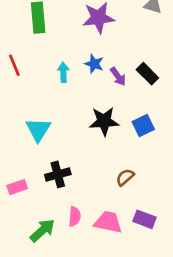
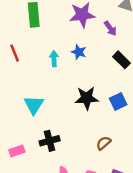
purple arrow: (118, 76) -> (110, 28), moved

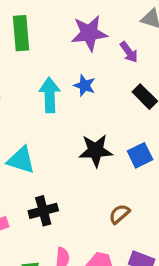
cyan arrow: (54, 59) -> (50, 95), size x1.5
cyan triangle: (34, 105) -> (21, 160), turned -45

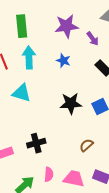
cyan arrow: (50, 95) -> (29, 57), moved
cyan triangle: (21, 160) -> (22, 93), moved

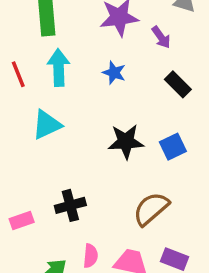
cyan triangle: (22, 93) -> (47, 125), turned -42
brown semicircle: (86, 145) -> (151, 209), size x1.6

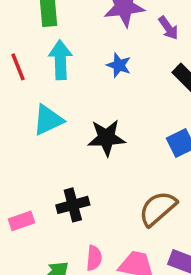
black star: (126, 142) -> (106, 138), moved

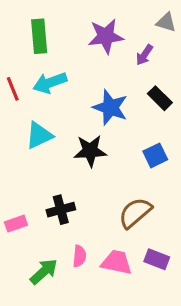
purple arrow: (168, 28) -> (144, 55), turned 70
cyan arrow: (60, 60) -> (50, 83), turned -108
blue star: (119, 65) -> (110, 107), moved, size x1.6

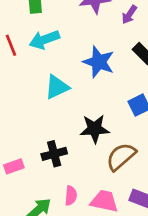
cyan triangle: (39, 135) -> (57, 87), moved
black star: (90, 151) -> (95, 129), moved

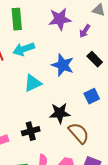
brown semicircle: (121, 157) -> (79, 133), turned 90

